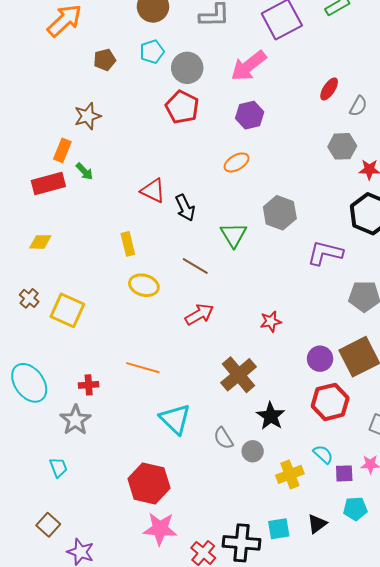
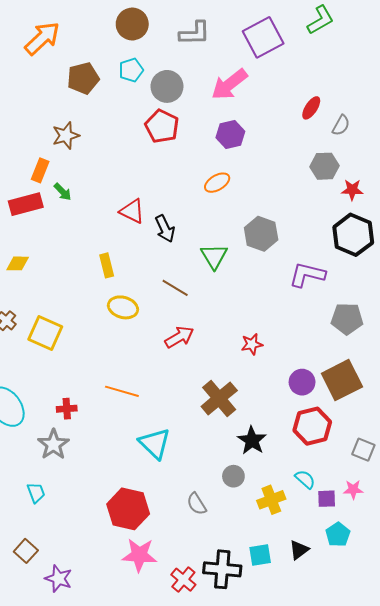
brown pentagon: (105, 60) -> (83, 78), size x1.4
gray semicircle: (223, 438) -> (197, 504), moved
cyan pentagon: (355, 509) -> (338, 535), turned -30

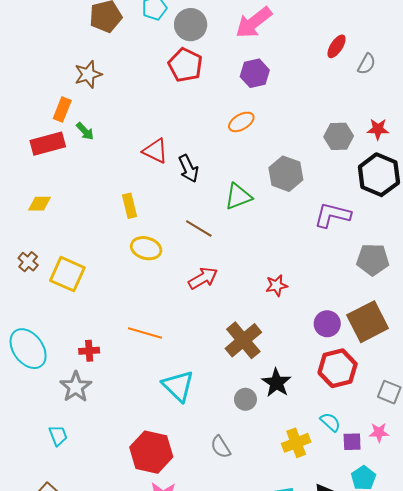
gray hexagon: (325, 166) -> (339, 136), moved
green triangle: (214, 256) -> (238, 196), turned 40
gray circle: (233, 476) -> (245, 399), moved

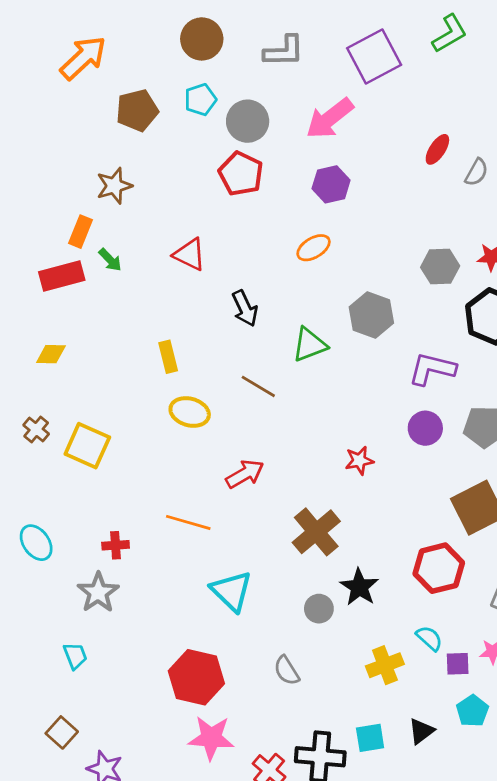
red triangle: (155, 151) -> (190, 254), moved
red arrow: (203, 278) -> (245, 474), moved
purple circle: (327, 324) -> (425, 428), moved
cyan ellipse: (28, 349) -> (36, 543), size x0.7

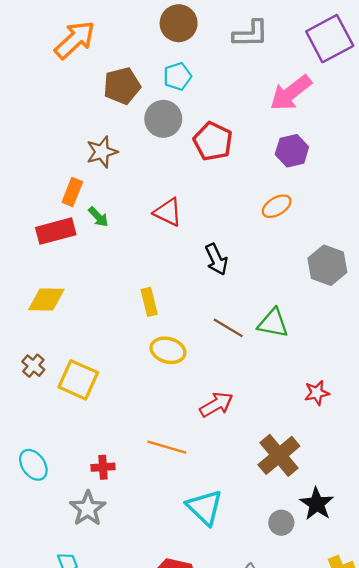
gray circle: (248, 121) -> (163, 119), moved
green triangle: (309, 345) -> (273, 323), moved, turned 32
yellow diamond: (51, 354) -> (46, 300), size x1.4

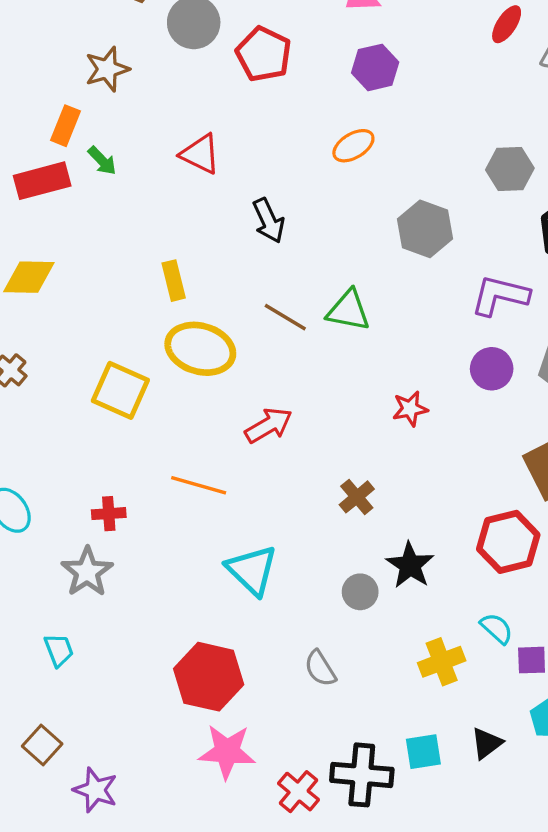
yellow ellipse: (168, 350) -> (200, 349), size x1.4
yellow square: (78, 380) -> (120, 390), moved
brown cross: (279, 455) -> (357, 497), size x0.6

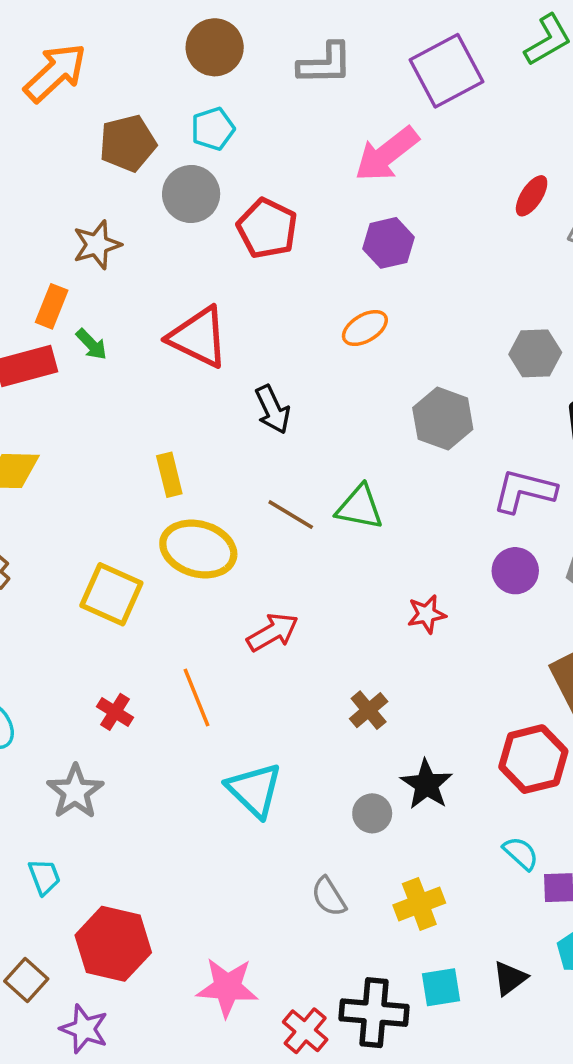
red triangle: (200, 154) -> (198, 337), size x1.4
orange line: (199, 485) -> (197, 697), turned 52
red cross: (109, 514) -> (115, 712), moved, turned 36
yellow cross: (442, 662) -> (419, 904), moved
red hexagon: (209, 677) -> (113, 944), moved

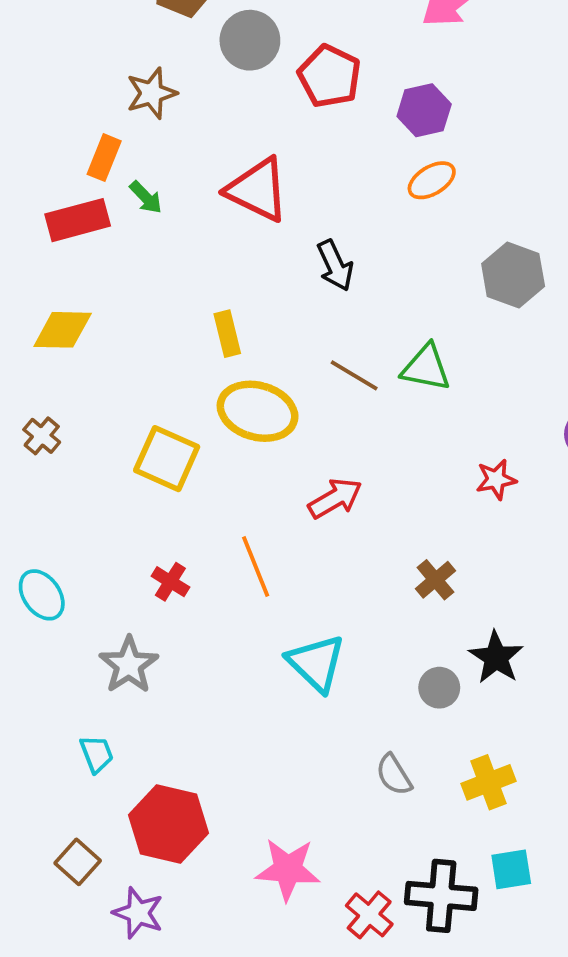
purple hexagon: (388, 243) -> (424, 110), moved

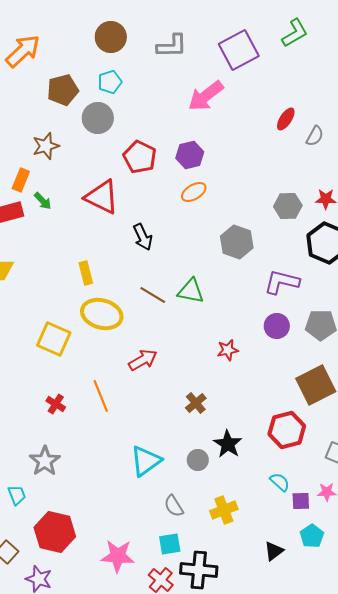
red pentagon: (329, 76) -> (140, 157), moved
cyan triangle: (316, 663) -> (146, 461), moved, turned 40
gray star: (129, 665) -> (45, 461), moved
cyan square: (511, 869) -> (170, 544), moved

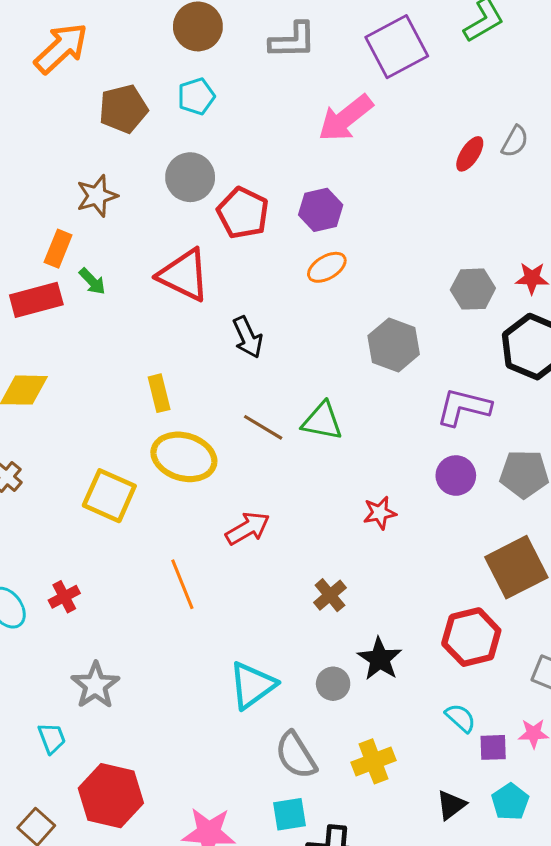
gray circle: (98, 118) -> (190, 177), moved
gray semicircle: (315, 136) -> (515, 141), moved
red cross: (56, 404) -> (64, 597), moved, turned 30
gray semicircle: (174, 506) -> (296, 755), size x1.4
black triangle: (274, 551) -> (451, 805), moved

